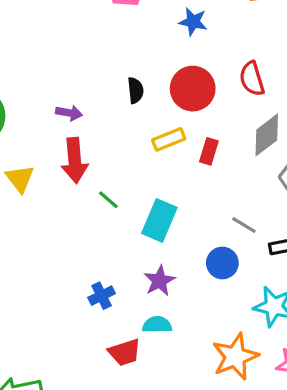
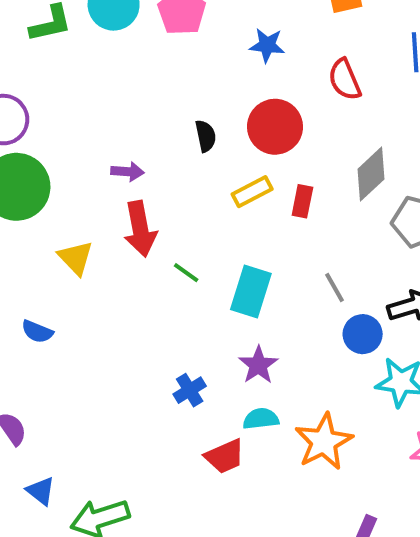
red semicircle: (252, 79) -> (345, 80), moved
gray line: (244, 225) -> (334, 288), moved, turned 35
blue circle: (222, 263) -> (363, 334), moved
orange star: (235, 357) -> (324, 442), moved

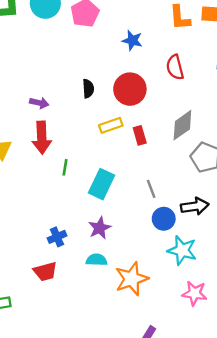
red rectangle: (302, 201) -> (140, 135), turned -36
green line: (186, 273) -> (65, 167), turned 56
red trapezoid: (225, 456) -> (45, 271), moved

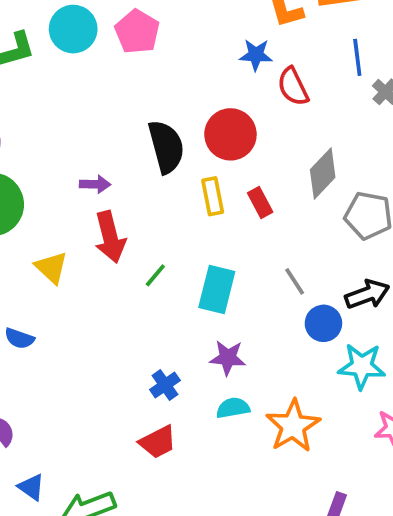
blue star: (132, 40) -> (256, 55), moved
black semicircle: (88, 89) -> (166, 147), size x1.8
yellow rectangle: (111, 125) -> (213, 196), turned -70
green line: (65, 167) -> (155, 275), turned 42
purple star: (100, 228) -> (228, 358), turned -30

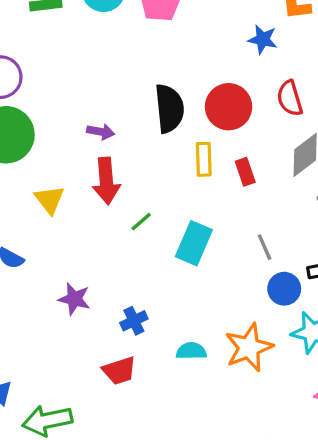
red semicircle: (293, 87) -> (290, 98), moved
purple star: (228, 358) -> (74, 299), moved
orange star: (293, 426) -> (249, 347), moved

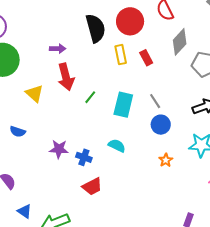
gray line: (265, 247) -> (155, 101), moved
blue circle: (284, 289) -> (161, 125), moved
blue cross: (134, 321) -> (84, 157), moved, turned -35
orange star: (249, 347) -> (166, 160), size x0.5
cyan semicircle: (191, 351) -> (117, 146), moved, turned 36

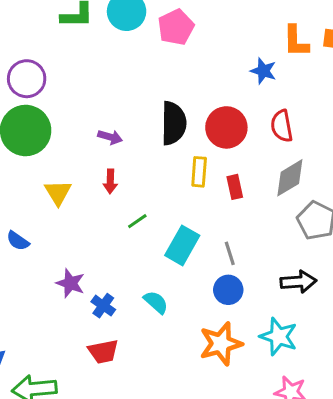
red arrow: (66, 77) -> (110, 181), size x0.6
orange star: (166, 160) -> (221, 344), size x2.0

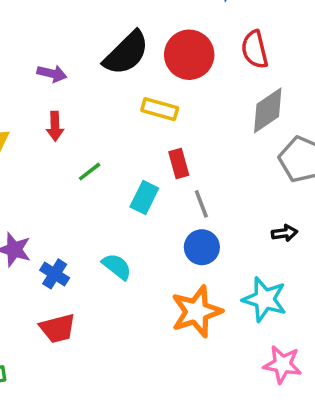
black semicircle: (174, 123) -> (126, 53), turned 48
yellow rectangle: (199, 172) -> (160, 109), turned -76
red rectangle: (235, 187) -> (179, 164), moved
cyan rectangle: (182, 245) -> (144, 198), size x0.7
black arrow: (298, 282) -> (285, 233), size x0.6

